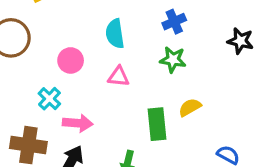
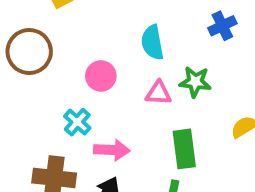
green star: (173, 60) -> (195, 82), moved
green rectangle: (157, 124) -> (184, 149), moved

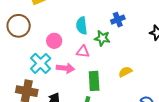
green star: (195, 82) -> (102, 38), moved
cyan cross: (77, 122) -> (41, 63), size x1.5
pink arrow: (112, 150) -> (65, 68), moved

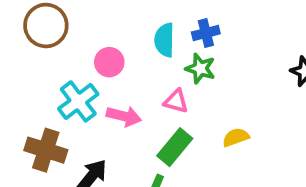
blue cross: (118, 20) -> (206, 33), moved
pink triangle: (83, 52) -> (176, 101), moved
green rectangle: (94, 81) -> (175, 147), turned 36

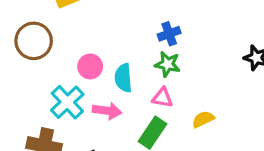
cyan semicircle: (164, 40) -> (123, 78), moved
pink triangle: (176, 101) -> (162, 98), moved

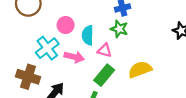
pink triangle: (162, 98) -> (105, 50), moved
yellow semicircle: (203, 119) -> (140, 69), size x1.5

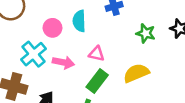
green star: (119, 29) -> (146, 33), moved
cyan semicircle: (88, 35) -> (79, 21), moved

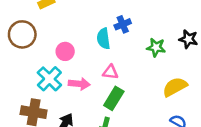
cyan semicircle: (79, 21) -> (103, 39), moved
yellow semicircle: (136, 73) -> (175, 87), moved

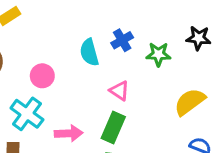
blue cross: (123, 24) -> (122, 40), moved
pink triangle: (110, 72) -> (119, 91), moved, turned 35
pink arrow: (79, 84) -> (69, 133), moved

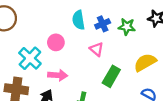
blue cross: (122, 40) -> (103, 24), moved
pink circle: (42, 76) -> (56, 42), moved
green rectangle: (113, 127) -> (111, 76), moved

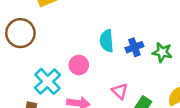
pink triangle: (97, 49) -> (120, 91), moved

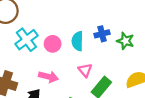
cyan semicircle: (107, 41) -> (77, 41), moved
cyan cross: (47, 81) -> (26, 40), moved

